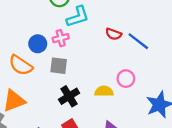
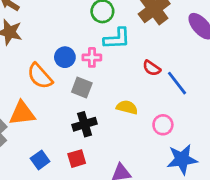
pink circle: (126, 79) -> (163, 125), moved
yellow semicircle: (104, 91) -> (127, 107), moved

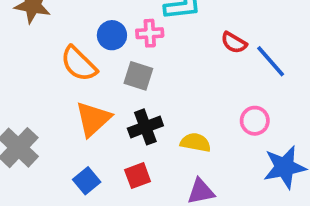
yellow semicircle: (127, 107) -> (195, 142), moved
orange triangle: (22, 113) -> (93, 119), moved, turned -32

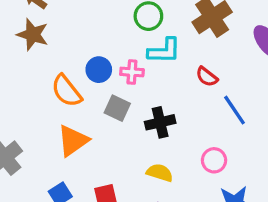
red semicircle: (234, 43) -> (207, 77), moved
black cross: (145, 127) -> (160, 122), moved

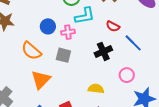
blue circle: (99, 70) -> (48, 26), moved
black cross: (160, 122) -> (103, 51), moved

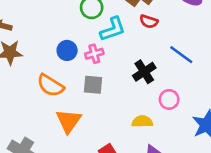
red semicircle: (113, 26) -> (149, 22), moved
pink circle: (127, 75) -> (169, 99), moved

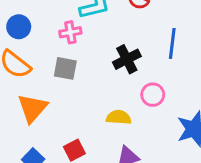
blue circle: (67, 50) -> (19, 27), moved
blue line: (181, 55) -> (172, 43), turned 55

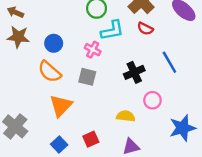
pink cross: (70, 32) -> (93, 50), turned 35
blue line: (172, 43) -> (169, 62), turned -40

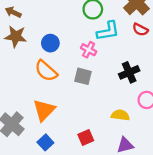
orange triangle: (61, 106) -> (44, 110), moved
blue square: (59, 144) -> (45, 142), moved

